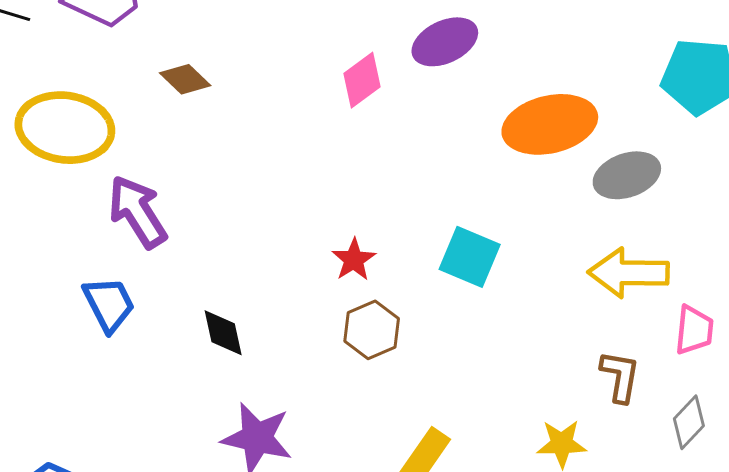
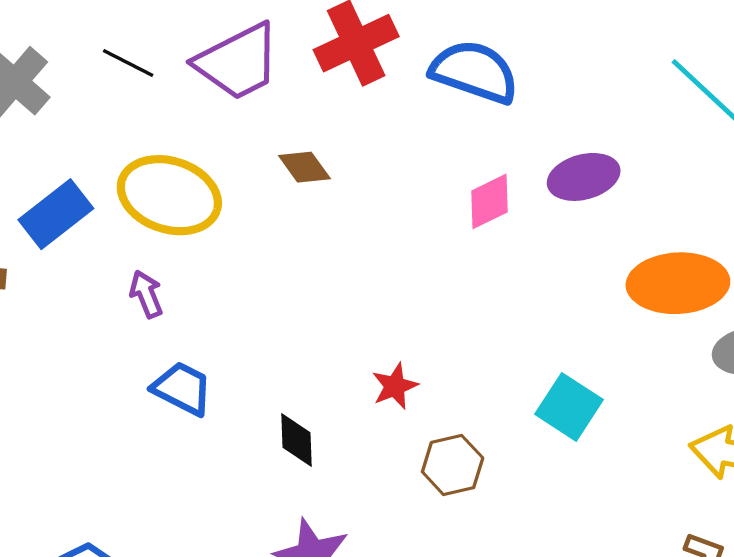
purple arrow: (138, 212) -> (146, 294), moved, size x0.6
red star: (354, 260) -> (395, 386), moved
blue trapezoid: (109, 304) -> (182, 389), turned -46

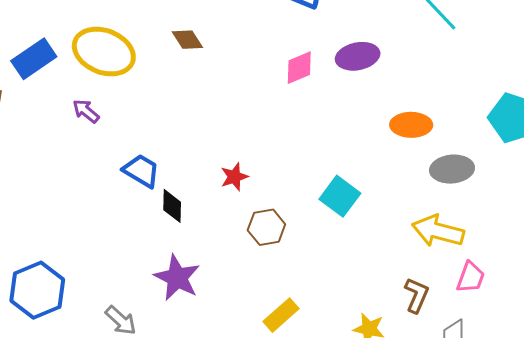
orange ellipse: (678, 283) -> (411, 125), size x0.7
purple arrow: (146, 294) -> (86, 111), turned -32
blue trapezoid: (182, 389) -> (141, 171), moved

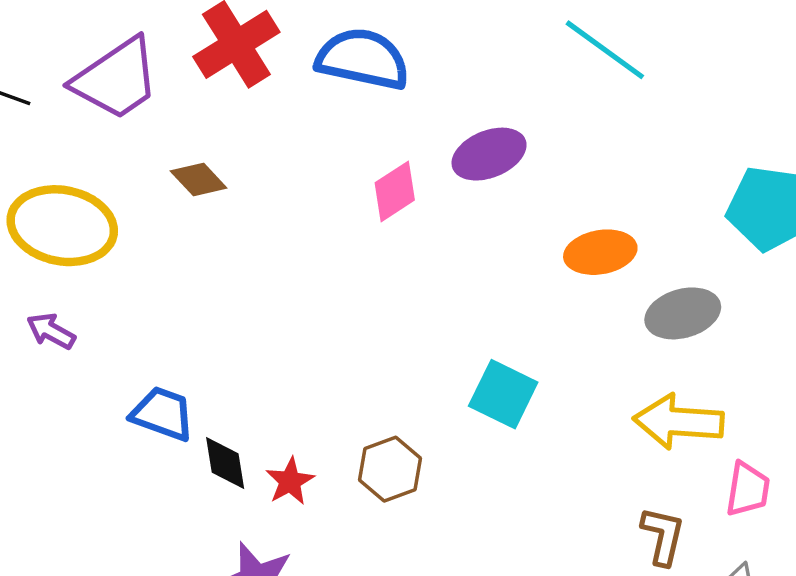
red star: (234, 177) -> (290, 481), moved

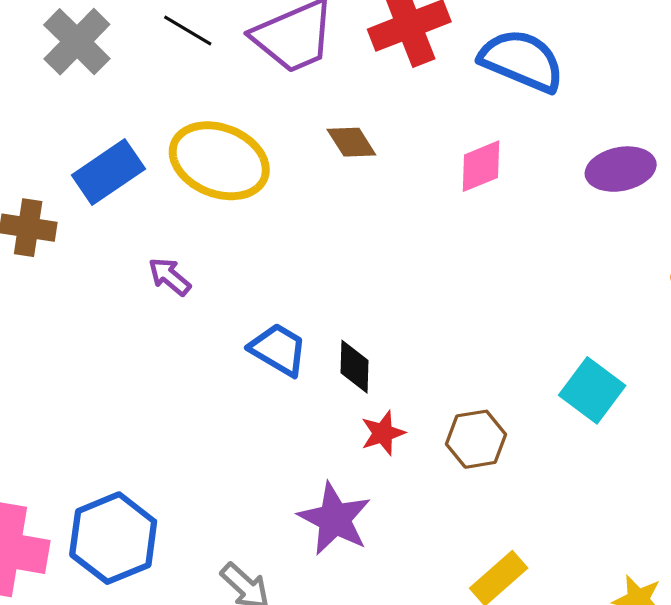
pink diamond: (395, 191) -> (481, 166), moved
purple arrow: (51, 331) -> (170, 277), moved
black diamond: (225, 463) -> (354, 367), moved

